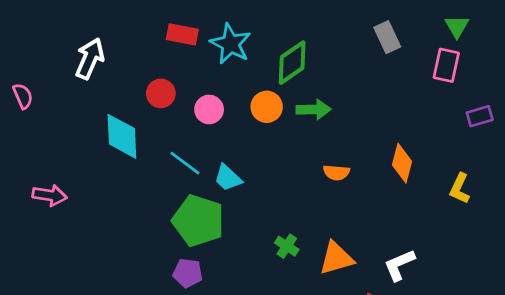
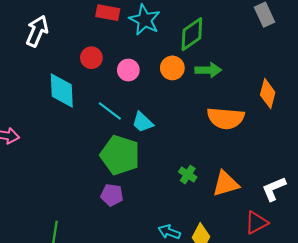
orange diamond: (402, 163) -> (268, 94), moved
orange semicircle: (336, 172) -> (226, 118), size x1.8

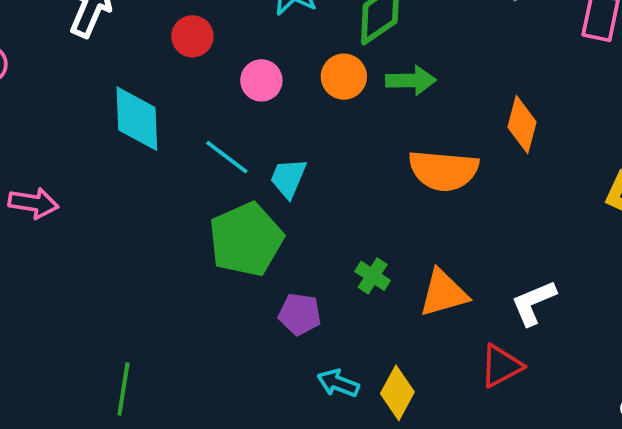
red circle: (91, 58) -> (192, 36), moved
cyan trapezoid: (143, 122) -> (288, 178), turned 70
green pentagon: (120, 155) -> (246, 239), turned 30
purple pentagon: (112, 195) -> (300, 314), moved

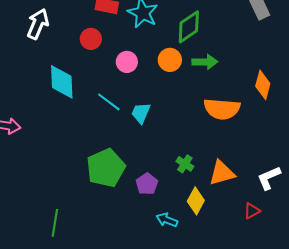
green pentagon: (246, 239) -> (106, 168), moved
purple pentagon: (300, 314) -> (147, 184), turned 30
red triangle: (501, 366) -> (252, 211), size x0.7
yellow diamond: (397, 393) -> (196, 201), moved

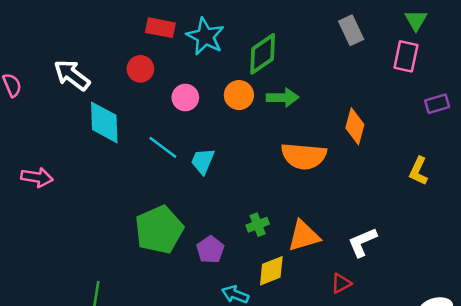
white arrow: (38, 24) -> (72, 75), moved, turned -76
green cross: (185, 164) -> (258, 225), turned 36
yellow diamond: (196, 201) -> (271, 271), turned 40

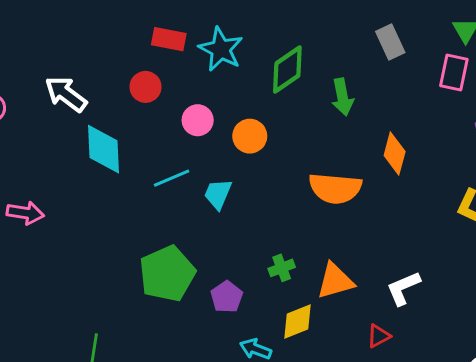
orange circle: (239, 95) -> (250, 136), moved
green arrow: (283, 98) -> (342, 97), moved, turned 80
cyan line: (163, 147) -> (172, 178), turned -60

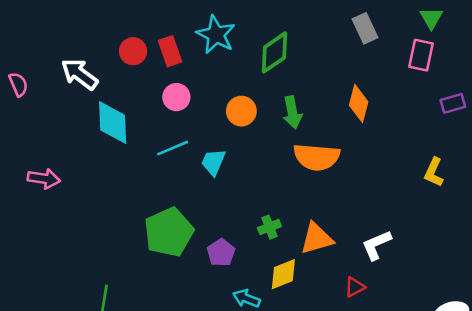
red rectangle: (169, 39) -> (170, 51), moved, turned 60
red circle: (145, 87) -> (133, 51), moved
green arrow: (342, 97) -> (292, 112), moved
pink circle: (198, 120) -> (176, 97), moved
orange diamond: (395, 154) -> (359, 103), moved

